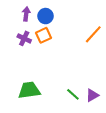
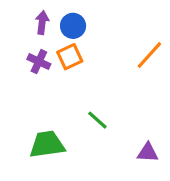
green line: (73, 94) -> (97, 120), moved
purple triangle: (92, 95) -> (148, 153), turned 32

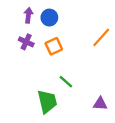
orange square: (70, 57) -> (54, 46), moved
green trapezoid: (47, 144) -> (47, 101), moved, turned 85

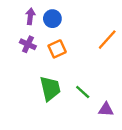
green line: (66, 82) -> (83, 92), moved
green trapezoid: (47, 101) -> (50, 89), moved

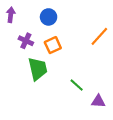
purple arrow: (30, 16) -> (11, 15), moved
green trapezoid: (50, 89) -> (38, 69), moved

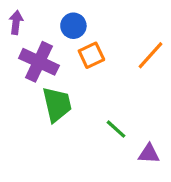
purple cross: (26, 41) -> (39, 62), size x1.6
orange square: (53, 45) -> (91, 55), moved

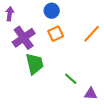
blue circle: (73, 26) -> (52, 11), moved
purple cross: (39, 62) -> (24, 38), turned 30

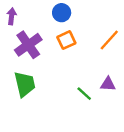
green trapezoid: (35, 64) -> (25, 84), moved
purple triangle: (91, 94) -> (108, 84), moved

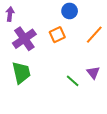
blue circle: (62, 13) -> (70, 11), moved
purple triangle: (108, 84) -> (93, 73), turned 48

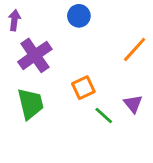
blue circle: (70, 11) -> (79, 16), moved
orange square: (57, 35) -> (83, 88), moved

